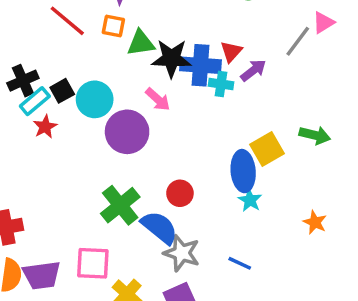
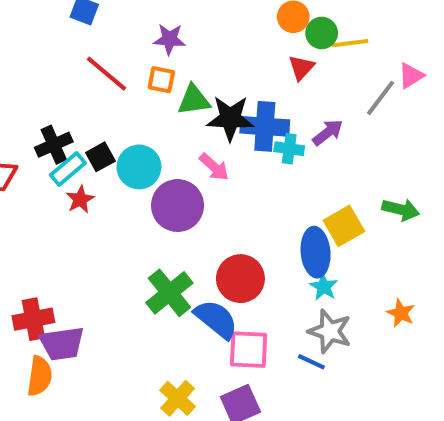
red triangle: (231, 52) -> (301, 68), moved
red circle: (180, 193) -> (240, 279), size x1.5
gray star: (182, 253) -> (330, 331), moved
pink square: (93, 263) -> (249, 350), moved
purple trapezoid: (42, 275) -> (62, 344), moved

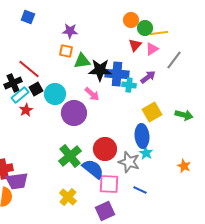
red line: (107, 74) -> (29, 69), moved
pink triangle: (411, 76) -> (152, 49), moved
yellow square: (344, 226) -> (152, 112), moved
gray star: (330, 331) -> (129, 162), moved
yellow cross: (178, 398) -> (68, 197), moved

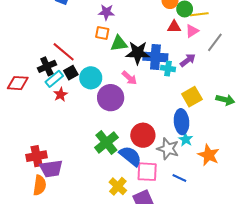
red triangle: (135, 45) -> (174, 27), turned 48
orange star: (184, 166) -> (209, 155), moved, size x1.5
yellow cross: (68, 197) -> (118, 186), moved

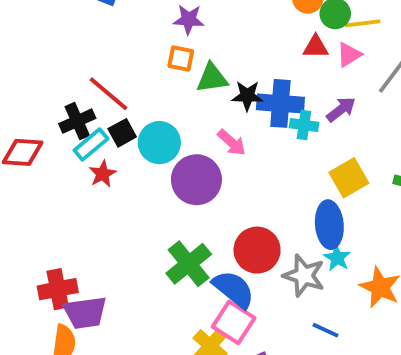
black star: (138, 53) -> (247, 96), size x0.7
pink square: (147, 172) -> (234, 322), moved, turned 30

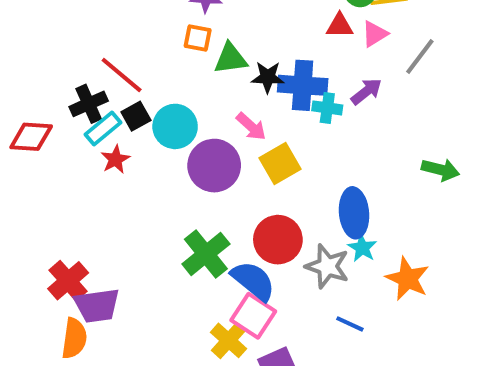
yellow square: (349, 178) -> (280, 163), moved
red cross: (58, 289) -> (68, 281), turned -30

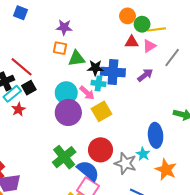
cyan cross: (327, 108) -> (98, 83), moved
cyan circle: (175, 126) -> (66, 93), moved
blue ellipse: (354, 213) -> (156, 135), moved

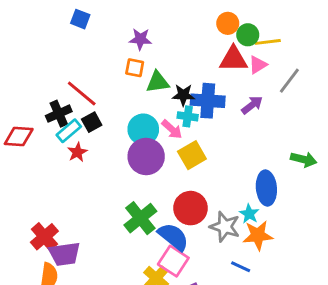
red triangle: (132, 42) -> (233, 59), size x1.5
orange star: (166, 170) -> (258, 235), moved, turned -30

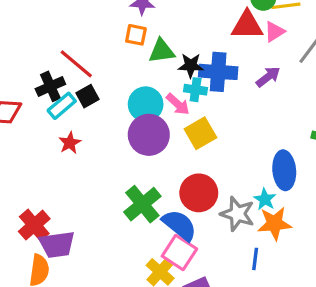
red star: (77, 152) -> (70, 143), moved
blue line: (241, 267) -> (255, 259), turned 72

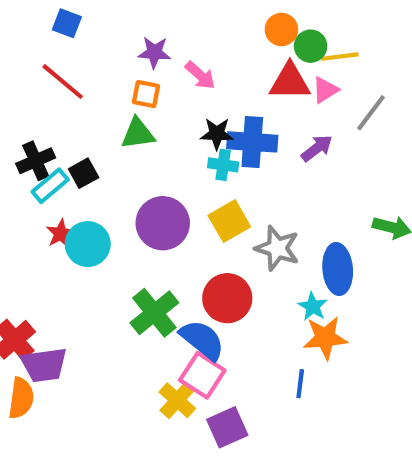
green triangle: (162, 51) -> (138, 134), moved
red line: (76, 64) -> (63, 82), moved
cyan circle: (146, 104) -> (88, 244), moved
pink arrow: (178, 104) -> (200, 75), moved
gray star: (237, 214) -> (277, 248), moved

